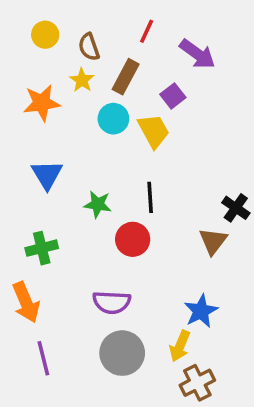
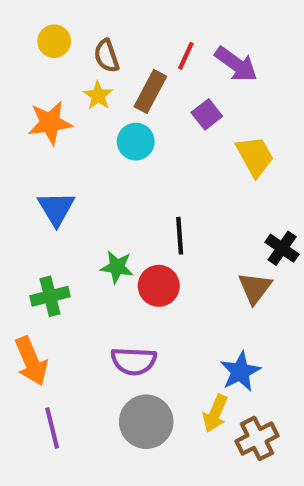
red line: (147, 31) -> (186, 56), moved
yellow trapezoid: (154, 131) -> (255, 156), moved
green star: (98, 204) -> (117, 267), moved
brown cross: (197, 383) -> (257, 438), moved

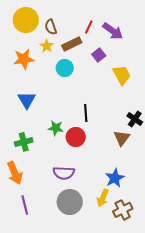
yellow circle: (54, 41) -> (26, 20), size x1.6
brown rectangle: (150, 91) -> (72, 44), turned 36

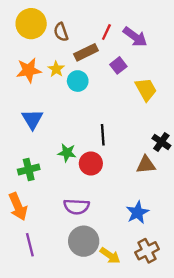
yellow star: (47, 46) -> (56, 69), moved
brown triangle: (122, 138) -> (146, 165), turned 48
yellow arrow: (103, 198) -> (110, 256), moved, turned -78

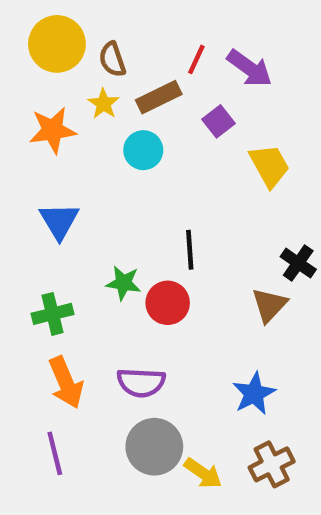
yellow star: (56, 69) -> (103, 104), moved
brown triangle: (146, 165) -> (269, 305), turned -42
orange arrow: (18, 207) -> (66, 383), moved

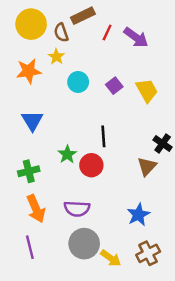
brown rectangle: (159, 97) -> (83, 16), moved
purple square: (219, 121) -> (114, 86), moved
green star: (123, 283) -> (67, 154), turned 30

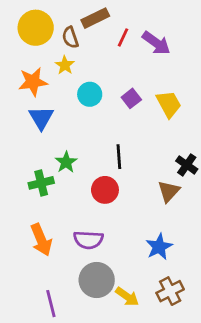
blue triangle: (32, 121) -> (41, 118), moved
green star: (67, 154) -> (66, 162), moved
green cross: (29, 171) -> (41, 183), moved
purple line: (30, 247) -> (51, 304), moved

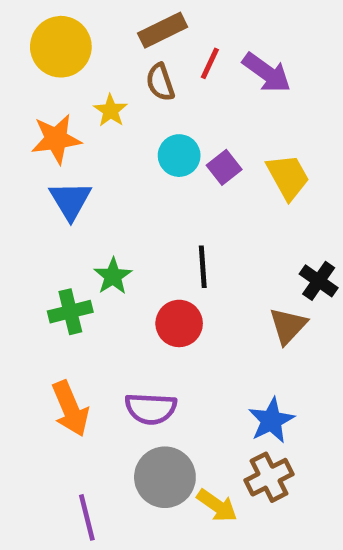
brown semicircle: (70, 37) -> (160, 82), moved
cyan circle: (90, 94) -> (179, 156), moved
brown cross: (170, 291) -> (269, 477), moved

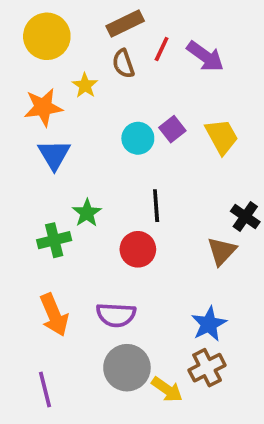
cyan circle: (179, 156) -> (138, 138), moved
purple line: (87, 517) -> (45, 390), moved

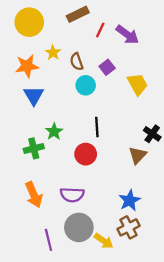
brown semicircle: (123, 64) -> (77, 62), moved
purple square: (172, 129) -> (107, 67), moved
purple line: (45, 390) -> (48, 240), moved

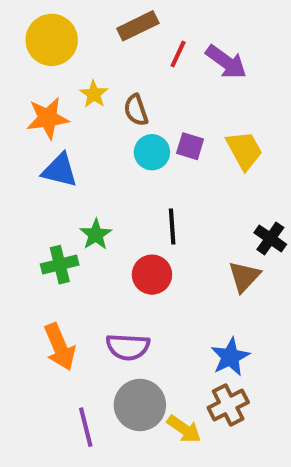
purple square: (107, 67) -> (190, 146), moved, turned -35
blue triangle: (34, 95) -> (60, 170), turned -45

